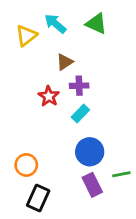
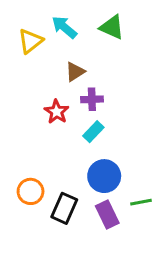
black rectangle: (38, 198) -> (64, 208), moved

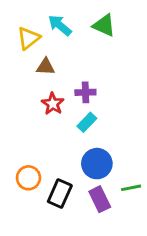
brown triangle: (75, 72) -> (46, 67), moved, turned 36

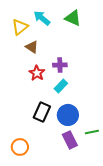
brown triangle: (46, 67) -> (32, 47), turned 32
orange circle: (28, 178) -> (20, 147), moved
black rectangle: (60, 194) -> (42, 112), moved

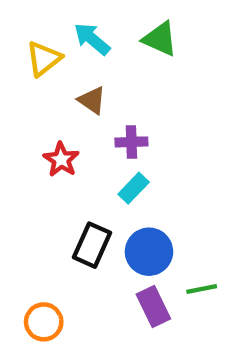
brown triangle: (32, 47) -> (92, 100), moved
red star: (37, 73) -> (61, 160), moved

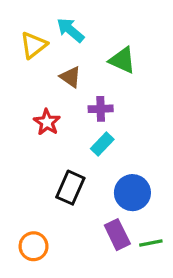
green triangle: (160, 39) -> (122, 60), moved
blue circle: (149, 252) -> (132, 193), moved
green line: (202, 289) -> (151, 243), moved

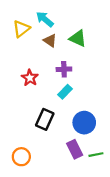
brown triangle: (70, 77) -> (50, 41), moved

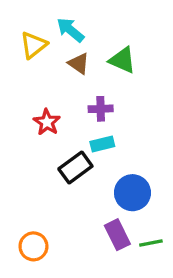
cyan rectangle: (65, 92) -> (102, 144), turned 32
black rectangle: (45, 119) -> (75, 168), moved, turned 30

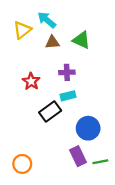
brown triangle: (79, 63) -> (52, 42), turned -40

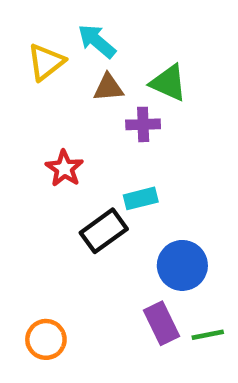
purple cross: (67, 72) -> (143, 124), moved

